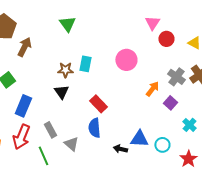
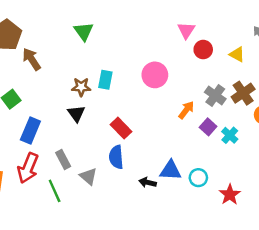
brown arrow: (24, 47) -> (32, 59), turned -60
cyan cross: (189, 125) -> (230, 135), moved

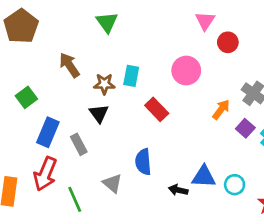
pink triangle: (186, 30) -> (205, 21), moved
red circle: (203, 50) -> (228, 42), moved
brown arrow: (32, 59) -> (69, 65), moved
red rectangle: (121, 128) -> (157, 109), moved
gray rectangle: (63, 160) -> (79, 144), moved

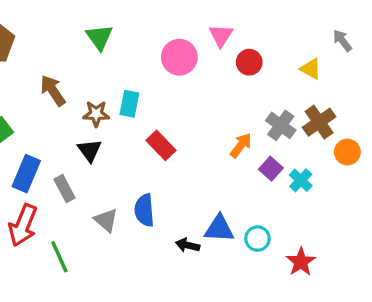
pink circle: (186, 71) -> (179, 57), moved
gray triangle: (112, 183) -> (106, 220), moved

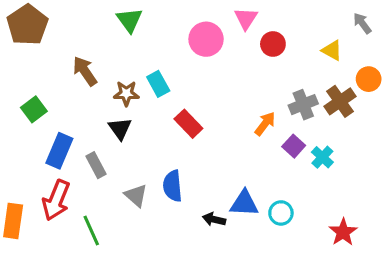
cyan rectangle: (129, 104) -> (158, 84), turned -40
gray cross: (281, 125) -> (303, 105), turned 32
orange circle: (347, 152) -> (369, 79), moved
red star: (301, 262) -> (343, 232), moved

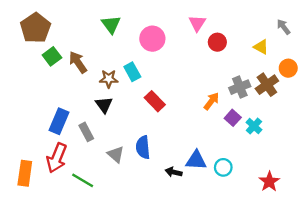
pink circle: (206, 39) -> (152, 39), moved
green square: (34, 109) -> (52, 56), moved
green line: (91, 231) -> (83, 180), turned -35

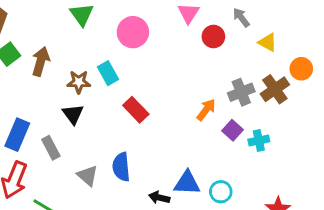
gray arrow: (283, 27) -> (241, 18), moved
brown arrow: (78, 62) -> (41, 61), turned 50
cyan cross: (254, 126) -> (259, 140), turned 35

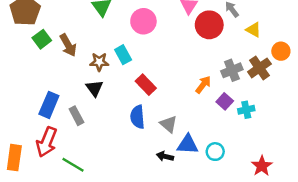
red circle: (213, 37) -> (209, 25), size x1.5
brown arrow: (41, 61) -> (68, 45), turned 135
blue semicircle: (121, 167) -> (137, 117), moved
gray triangle: (88, 176) -> (169, 124), moved

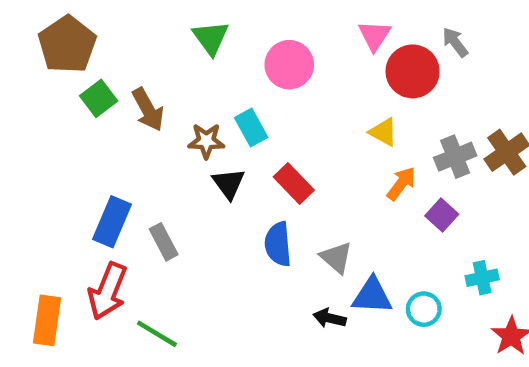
yellow triangle: (253, 30) -> (383, 132), moved
black triangle: (94, 88) -> (229, 184), moved
cyan cross: (246, 110) -> (482, 278), moved

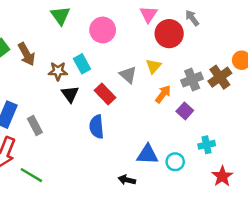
yellow triangle: (383, 132) -> (153, 66), turned 42
gray triangle: (336, 258) -> (128, 75), moved
black arrow: (330, 318) -> (127, 180), moved

